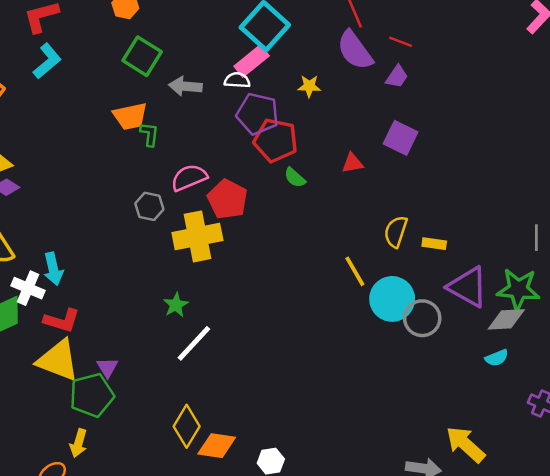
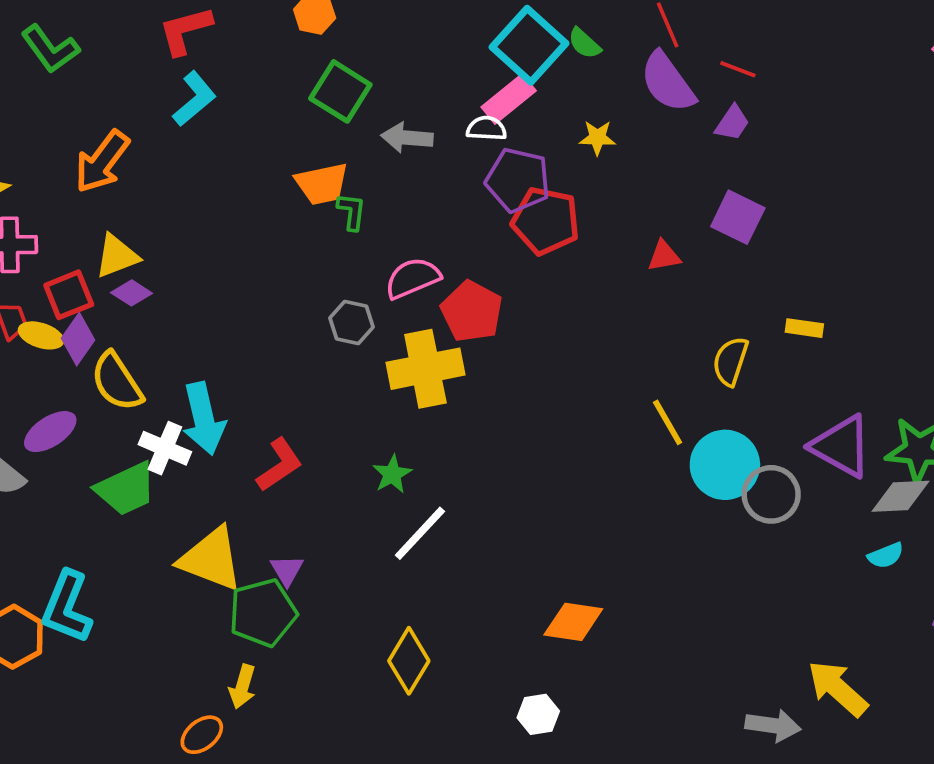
green semicircle: (295, 178) -> (584, 43), moved
yellow rectangle: (434, 244) -> (804, 328), moved
cyan arrow: (53, 269) -> (204, 419), size x1.4
red L-shape: (62, 321) -> (279, 465), moved, turned -51
orange diamond: (217, 446) -> (573, 622), moved

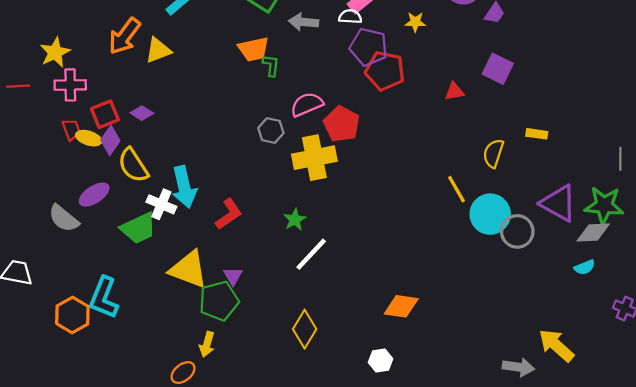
yellow triangle: (117, 256) -> (158, 50), moved

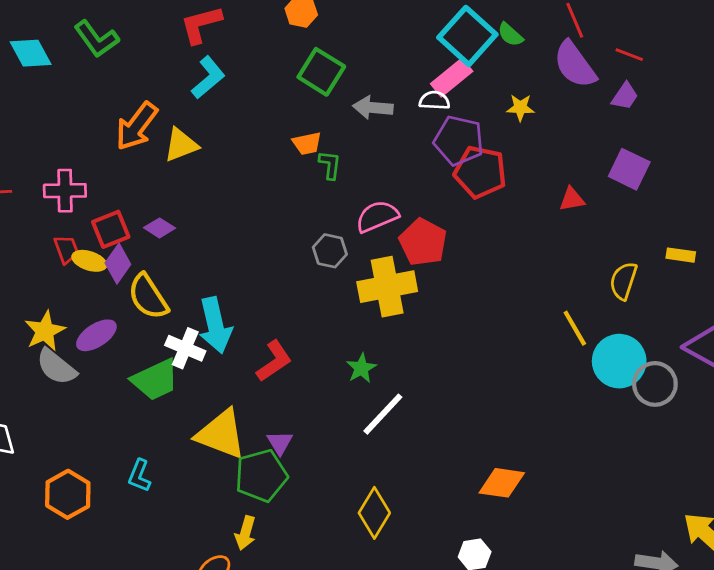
orange trapezoid: (254, 49) -> (307, 143), size x0.7
yellow star: (55, 52) -> (45, 331), moved
cyan L-shape: (104, 298) -> (139, 476), moved, size x0.6

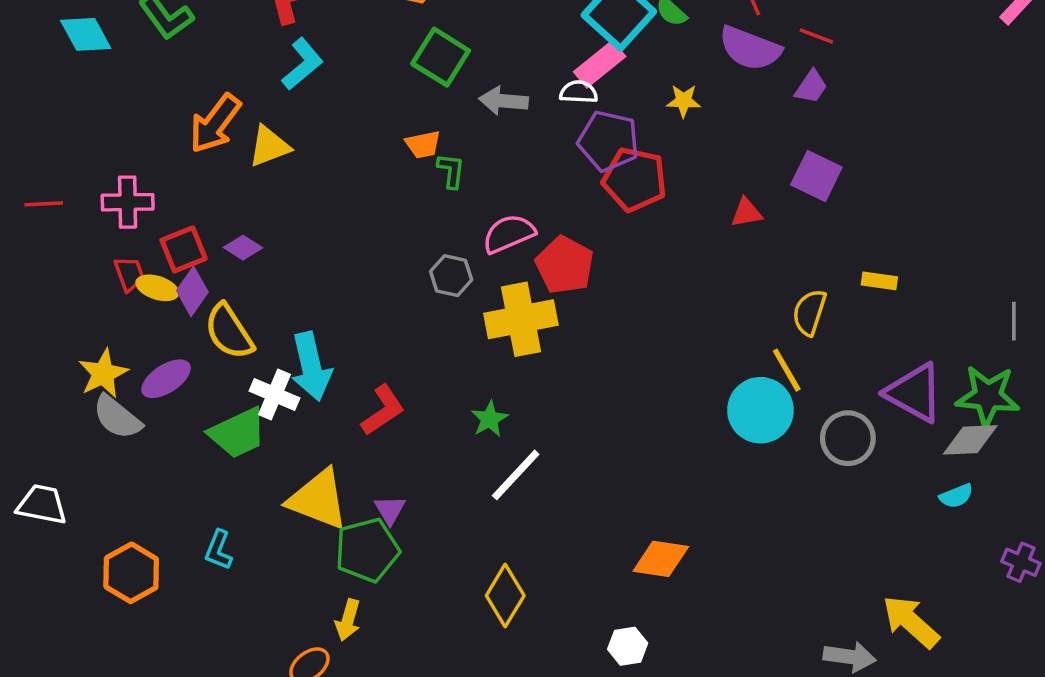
purple semicircle: (575, 65) -> (750, 48), turned -33
yellow line: (575, 328) -> (787, 370), moved
cyan circle: (619, 361) -> (760, 410), moved

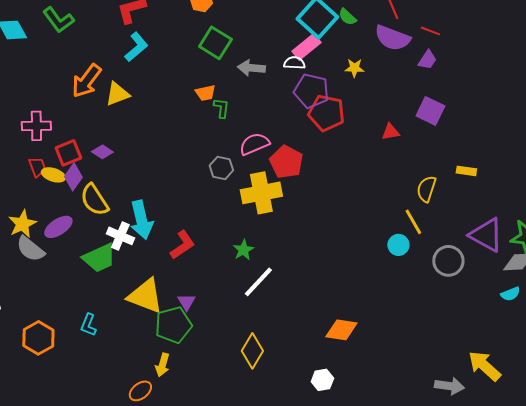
cyan circle: (760, 410) -> (398, 245), size x0.6

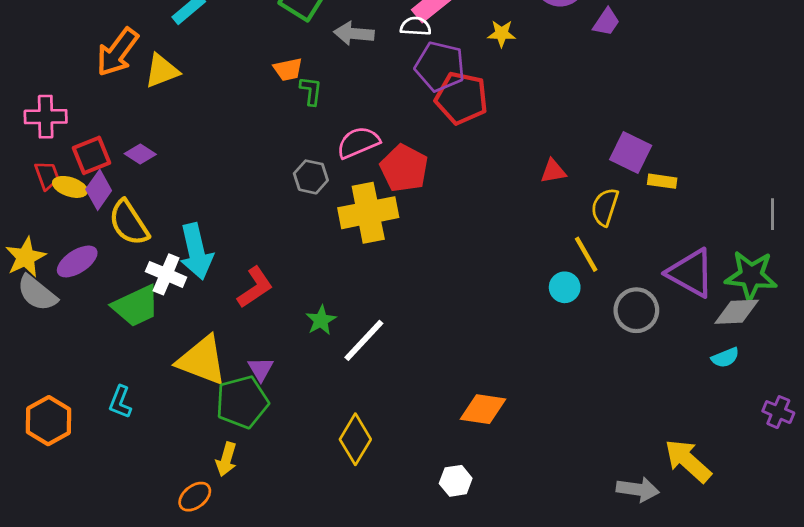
purple square: (430, 111) -> (631, 153), moved
red triangle: (390, 132) -> (553, 171), moved
green star: (243, 250) -> (321, 320), moved

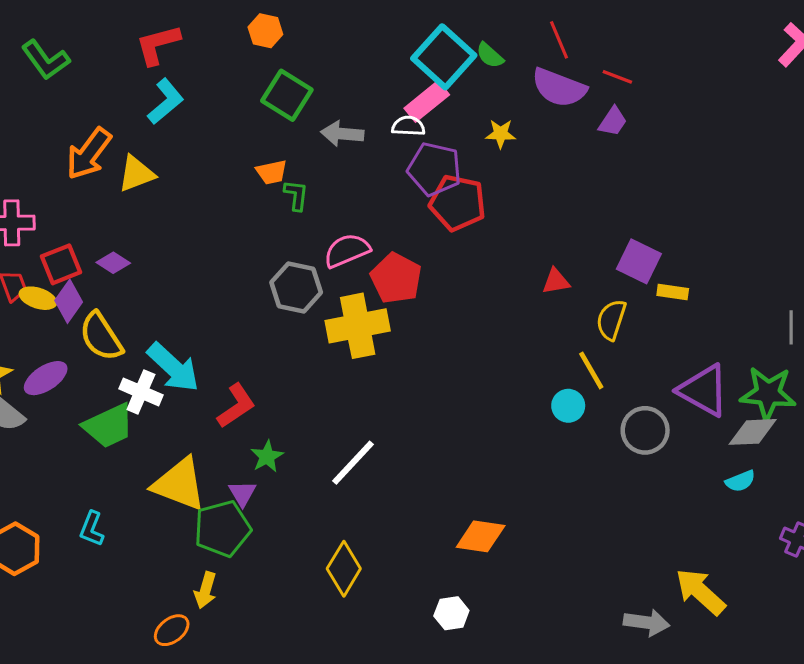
gray hexagon: (311, 177) -> (296, 287), size x1.4
cyan arrow: (196, 251) -> (173, 367), turned -34
green star: (321, 320) -> (267, 456), moved

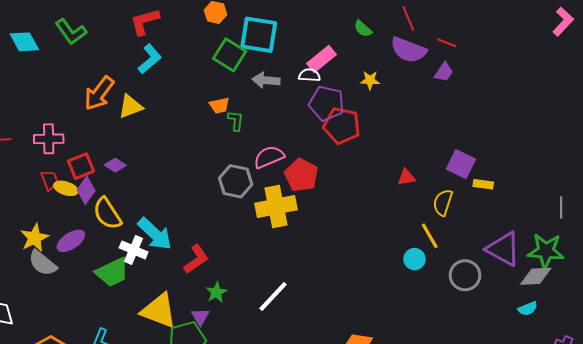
cyan square: (444, 57) -> (259, 35), moved, turned -33

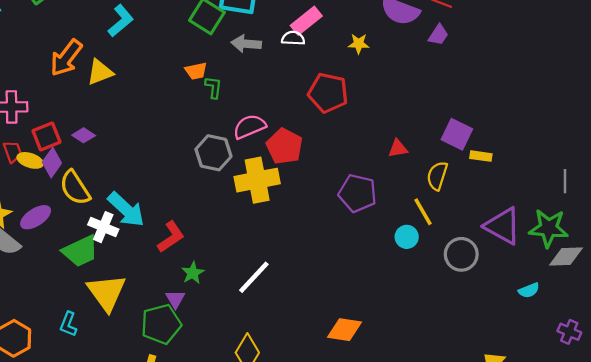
purple pentagon: (327, 103) -> (358, 193), moved
gray diamond: (536, 276) -> (566, 256), moved
yellow triangle: (159, 311) -> (107, 293), moved, turned 33

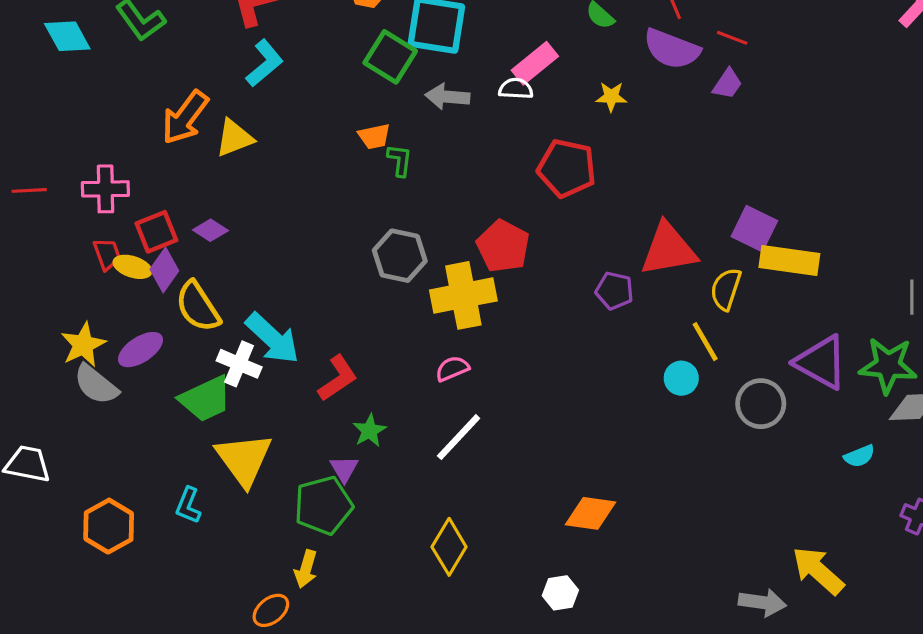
pink semicircle: (249, 127) -> (452, 369), moved, size x0.7
red triangle: (398, 148) -> (669, 249), size x2.0
yellow rectangle: (481, 156) -> (789, 260), size x1.8
purple pentagon: (358, 193) -> (614, 291), moved, size x0.7

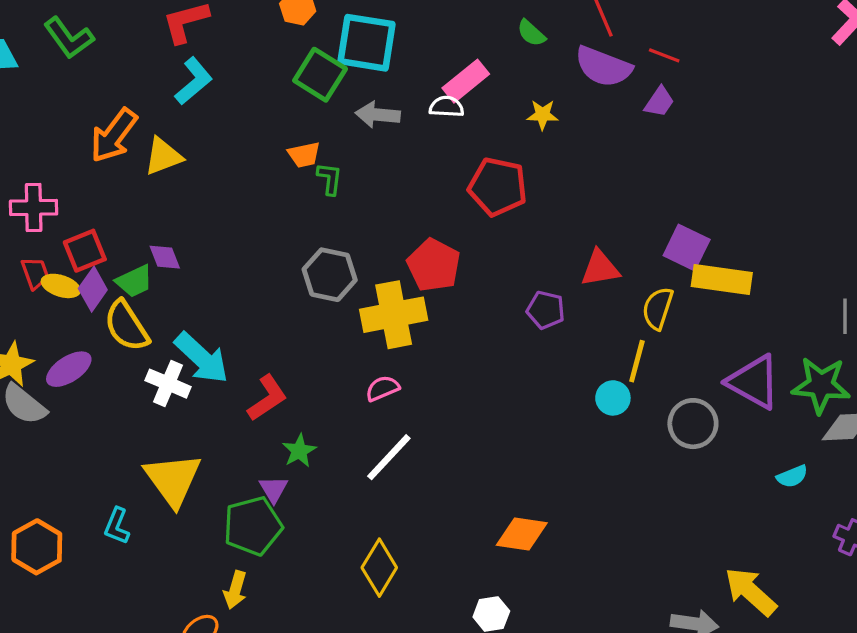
purple diamond: (210, 230) -> (165, 257), moved, turned 36
red triangle: (669, 249) -> (600, 268), size x0.7
yellow line: (705, 342) -> (637, 361), turned 45
green trapezoid: (206, 399) -> (134, 281), moved, size x0.7

